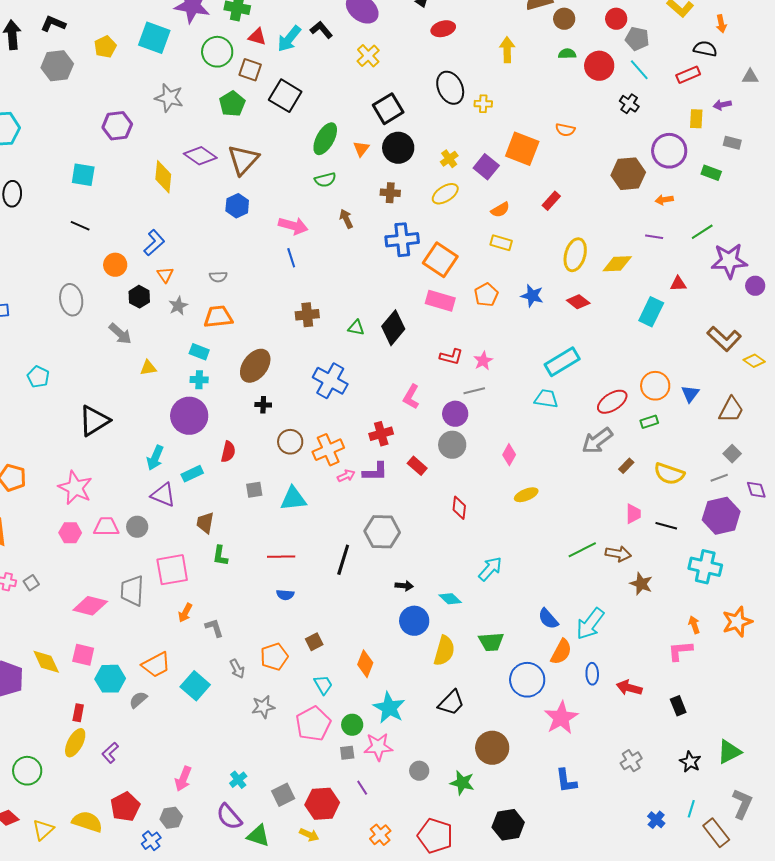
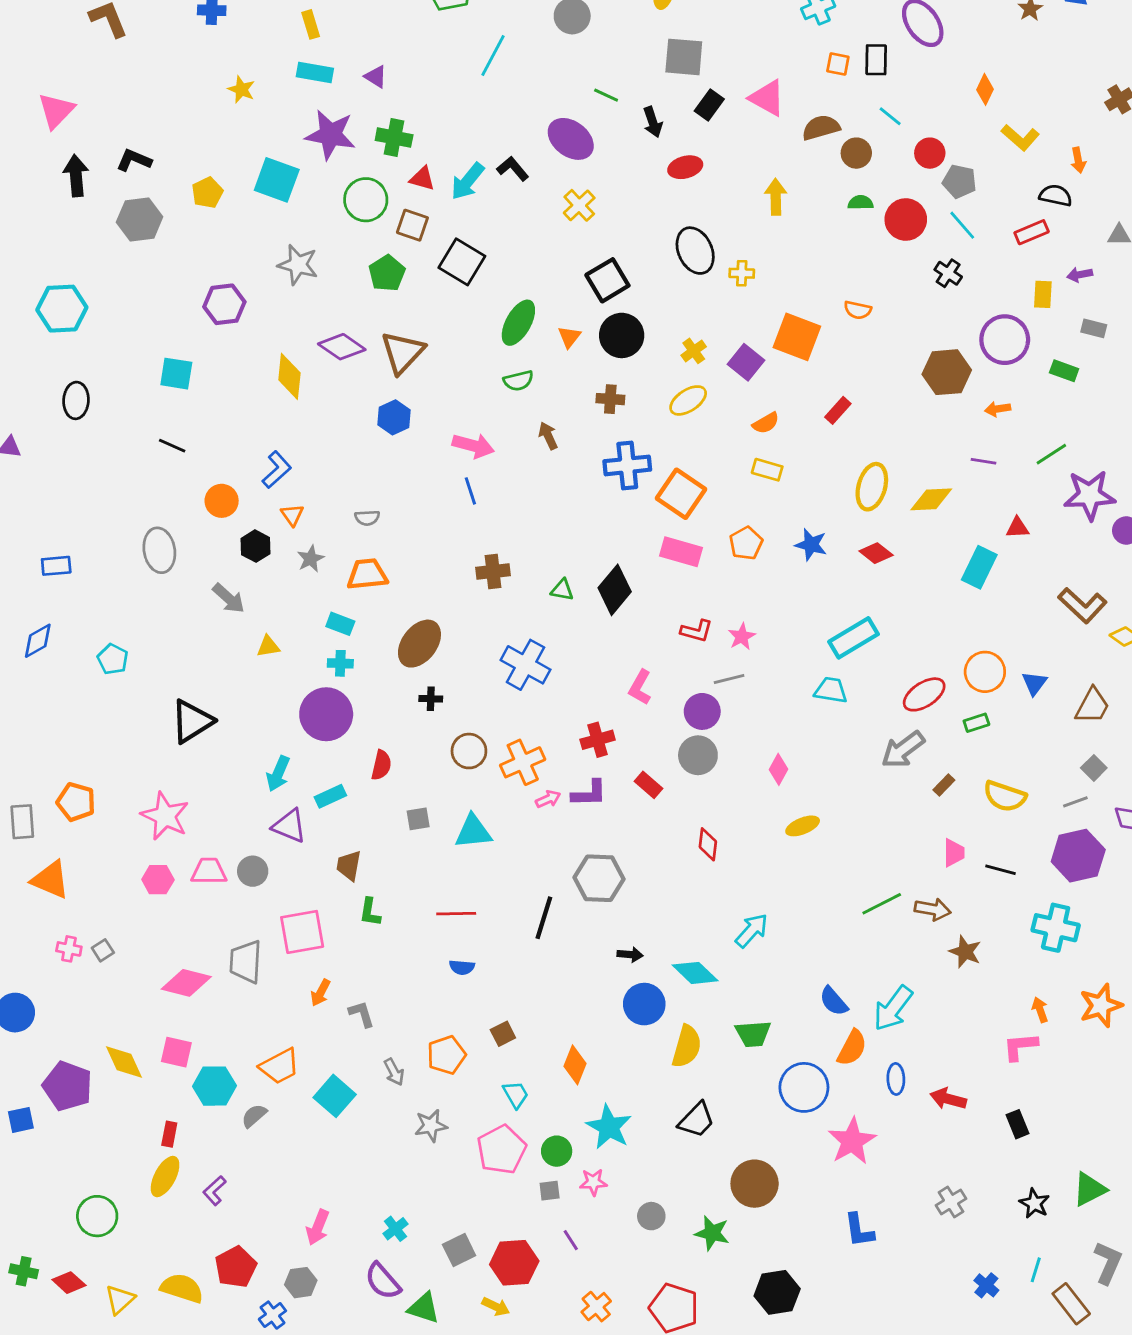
cyan diamond: (450, 599) -> (695, 973), size x1.4
pink star: (378, 747) -> (593, 1182), size x0.7

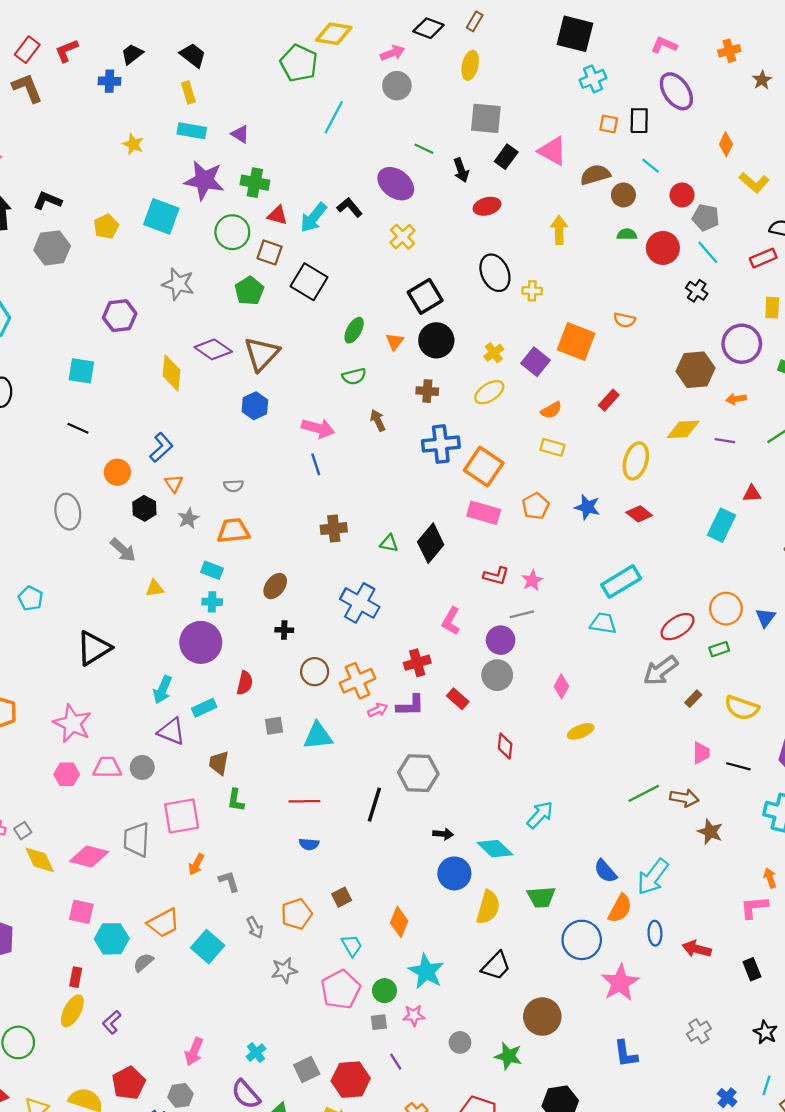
green ellipse: (518, 323) -> (354, 330), size x0.7
yellow diamond: (931, 499) -> (683, 429), moved
brown ellipse: (419, 644) -> (275, 586), size x0.7
yellow diamond: (124, 1062) -> (40, 860), moved

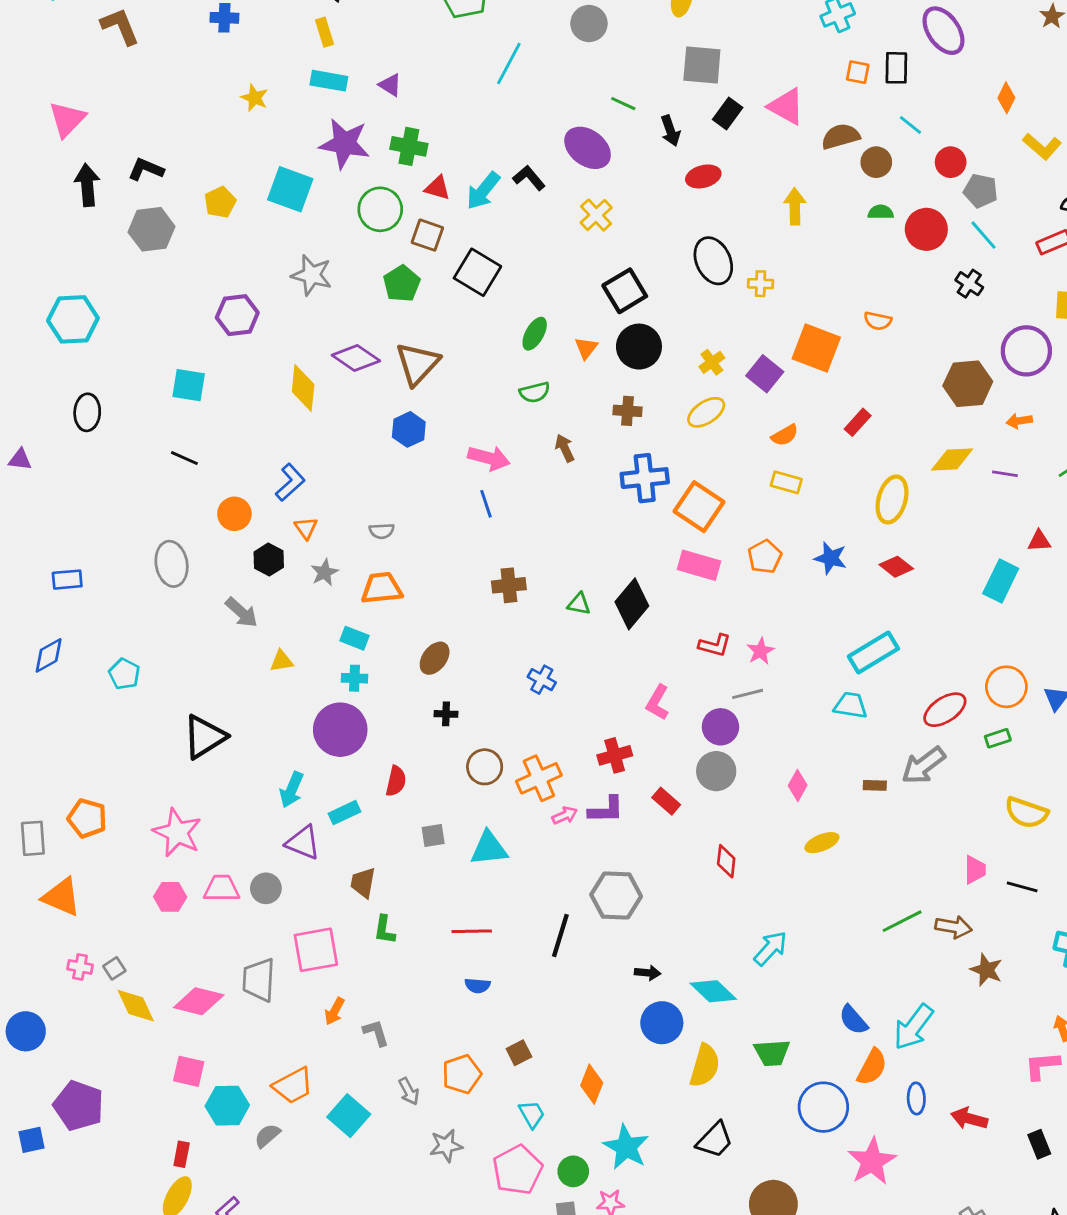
blue cross: (360, 603) -> (542, 680), size x0.6
brown rectangle: (693, 699) -> (875, 785), moved, turned 48

